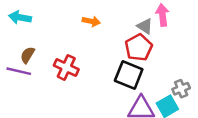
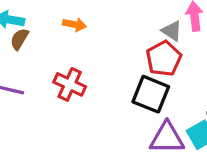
orange arrow: (91, 21) -> (75, 24), moved
brown semicircle: (27, 55) -> (19, 39), moved

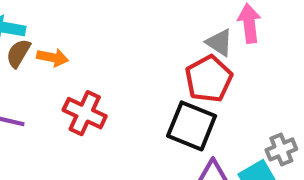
orange arrow: (75, 24) -> (53, 58), moved

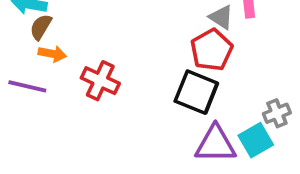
orange arrow: (53, 58) -> (52, 54), moved

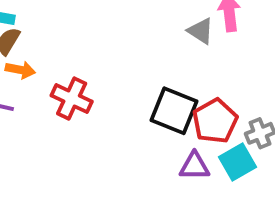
red pentagon: (212, 50) -> (215, 121), moved
purple triangle: (215, 144) -> (194, 166), size x0.7

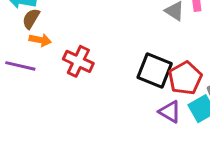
purple triangle: (194, 166) -> (170, 112), turned 30

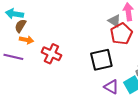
black square: (155, 71) -> (101, 60), turned -35
red pentagon: (185, 78) -> (121, 34), moved

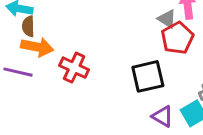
brown semicircle: (20, 26) -> (28, 26), turned -32
orange arrow: (26, 40) -> (37, 47), size x1.5

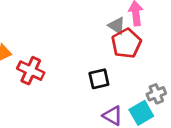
black square: (148, 76) -> (99, 79), size x0.7

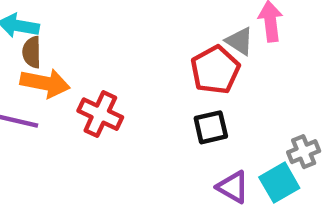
red pentagon: (126, 43) -> (215, 70), moved

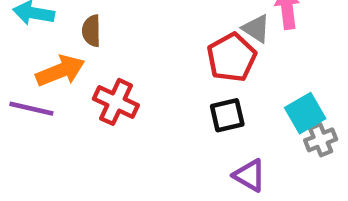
brown semicircle: (32, 52) -> (91, 31), moved
orange arrow: (45, 83) -> (60, 71), turned -33
cyan square: (279, 183) -> (305, 113), moved

